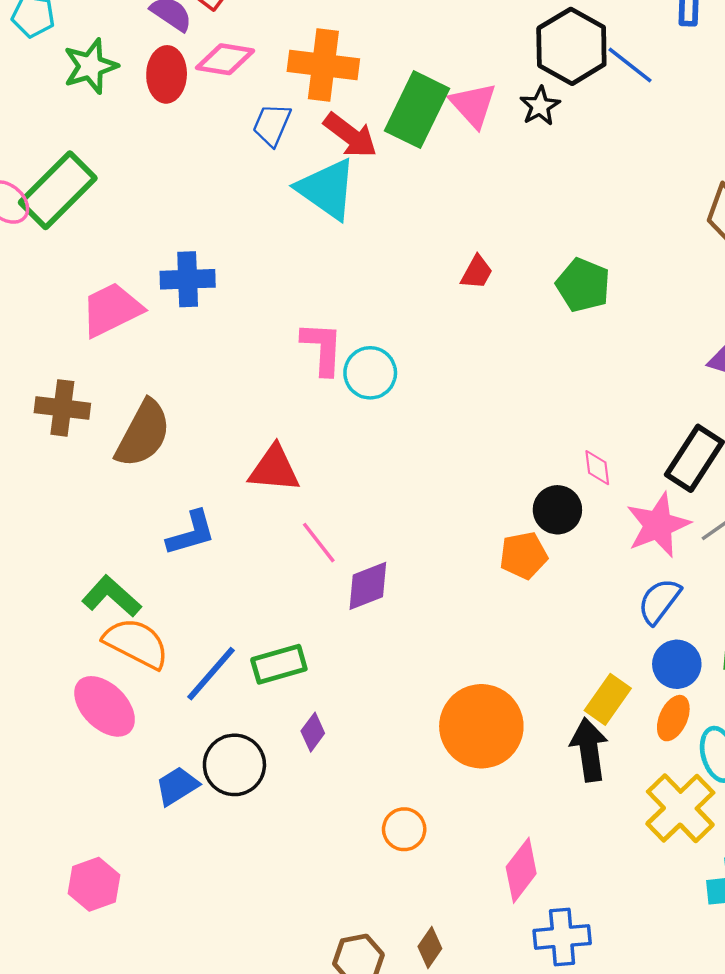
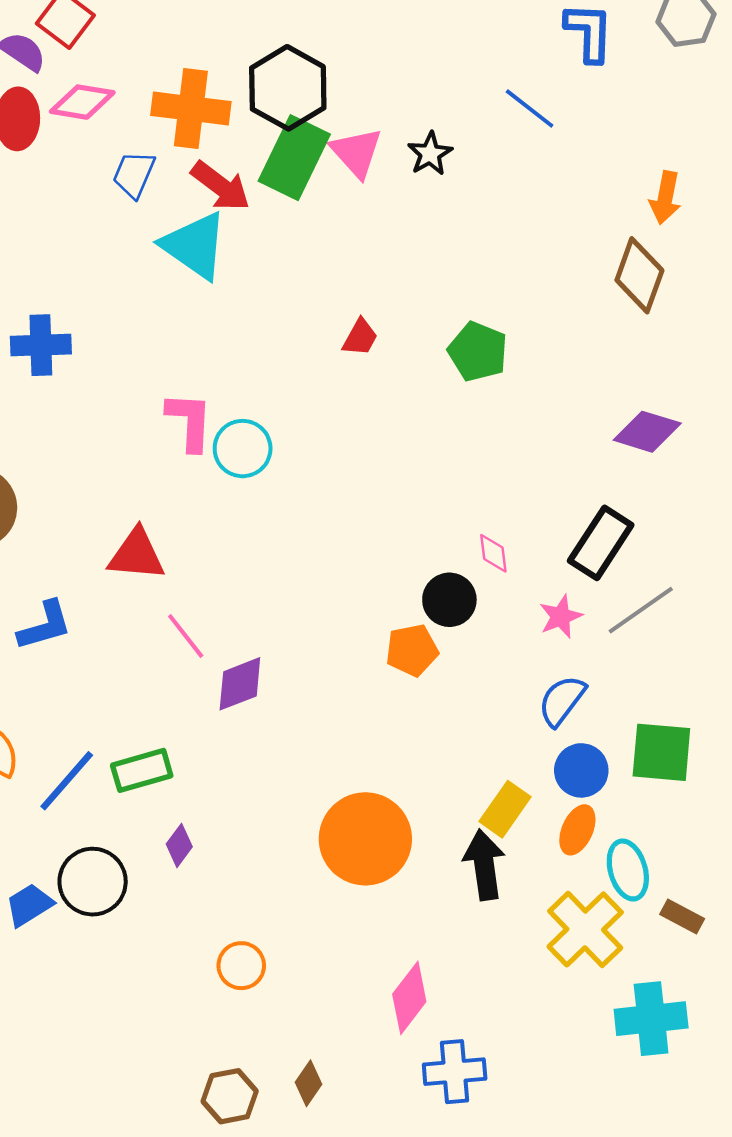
black hexagon: (571, 46) -> (288, 88), moved
pink star: (658, 525) -> (561, 617), size x0.6
orange circle: (404, 829) -> (241, 966), moved

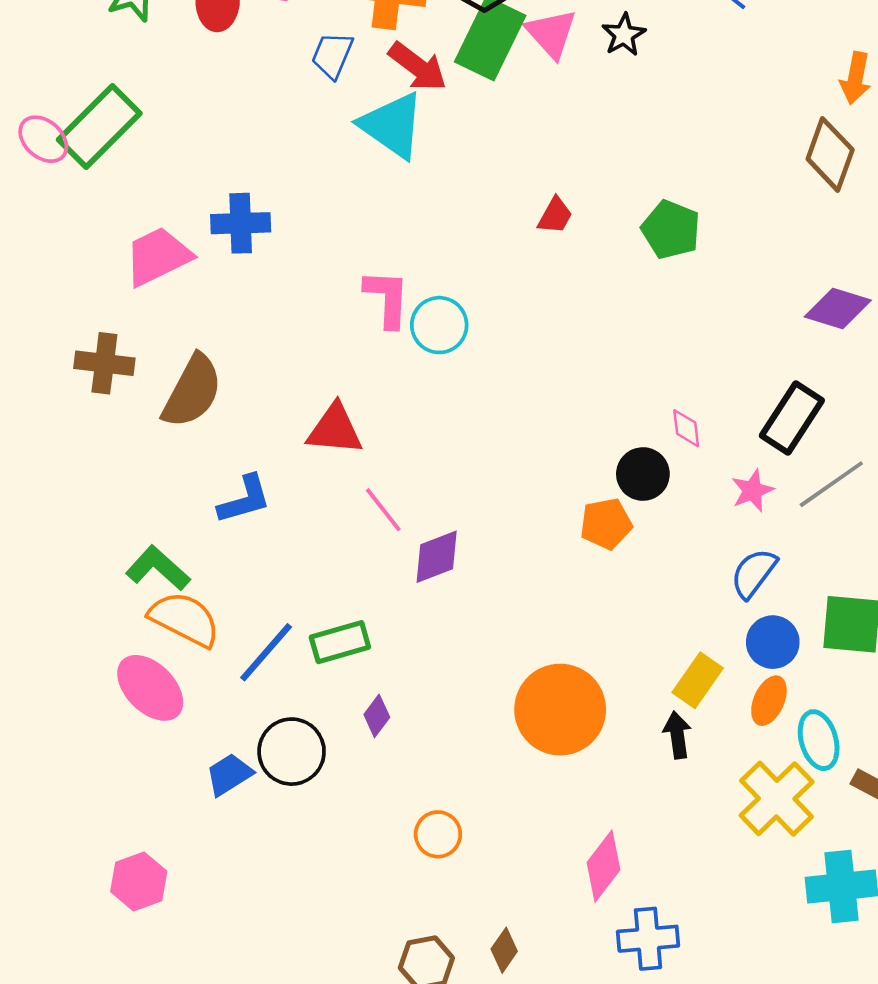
black arrow: (484, 865) -> (677, 735), size x0.7

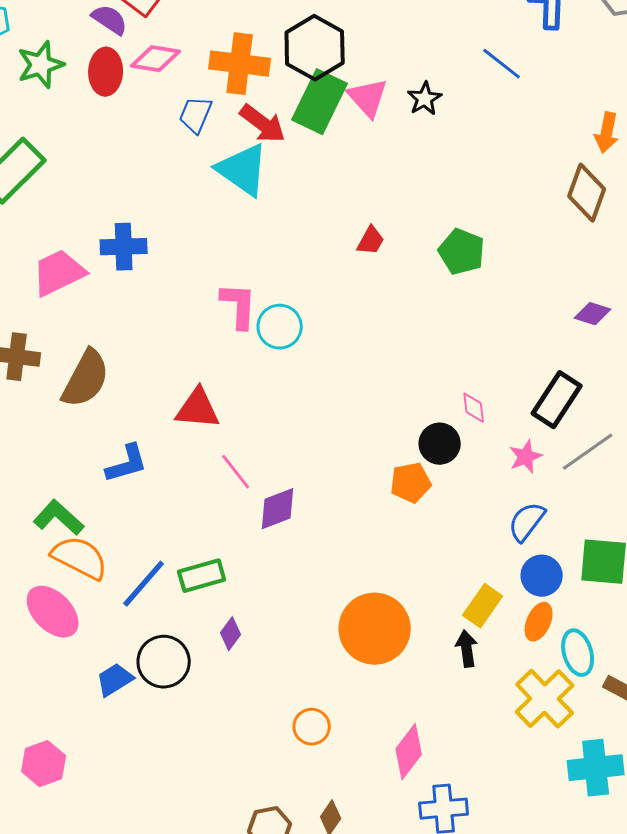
purple diamond: (838, 309) -> (593, 314), size x0.7
orange circle: (438, 834) -> (312, 727), moved

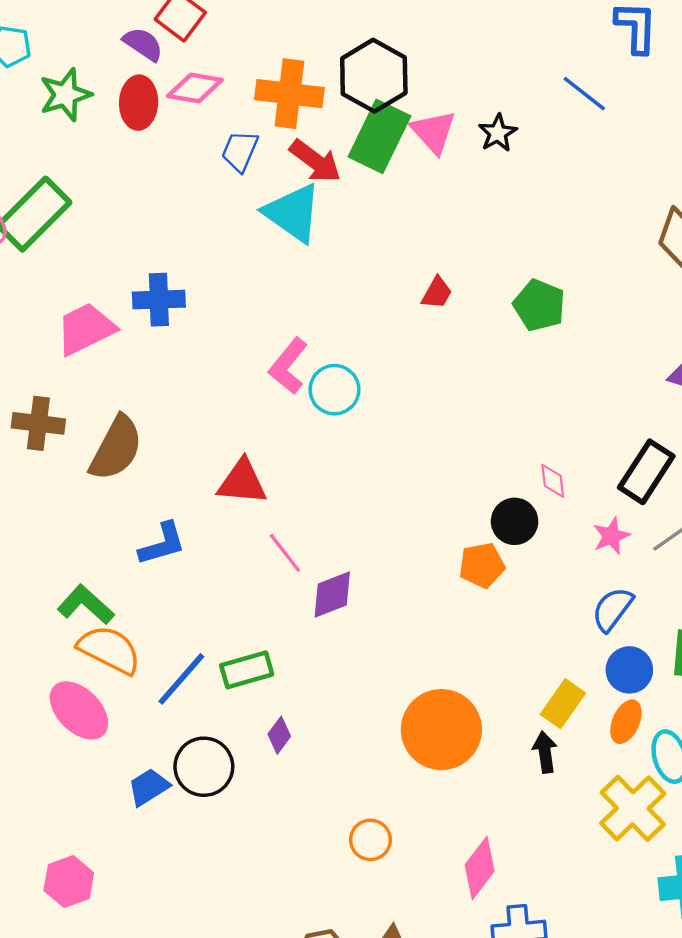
pink L-shape: (239, 306) -> (288, 366), turned -144

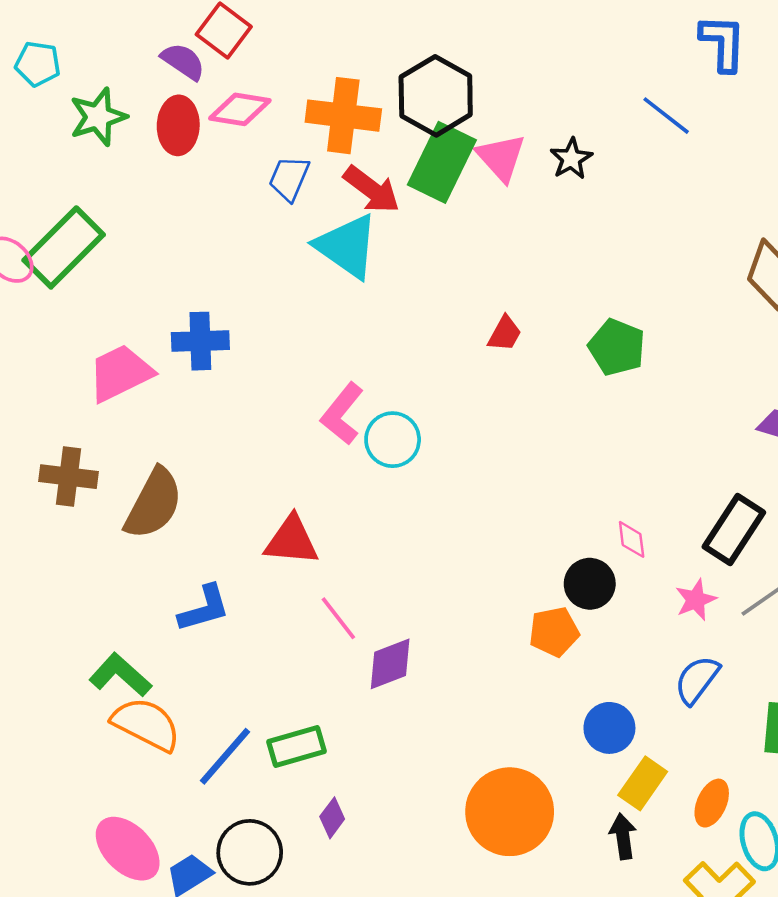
blue circle: (629, 670) -> (609, 728), moved
pink ellipse: (79, 710) -> (128, 849), moved

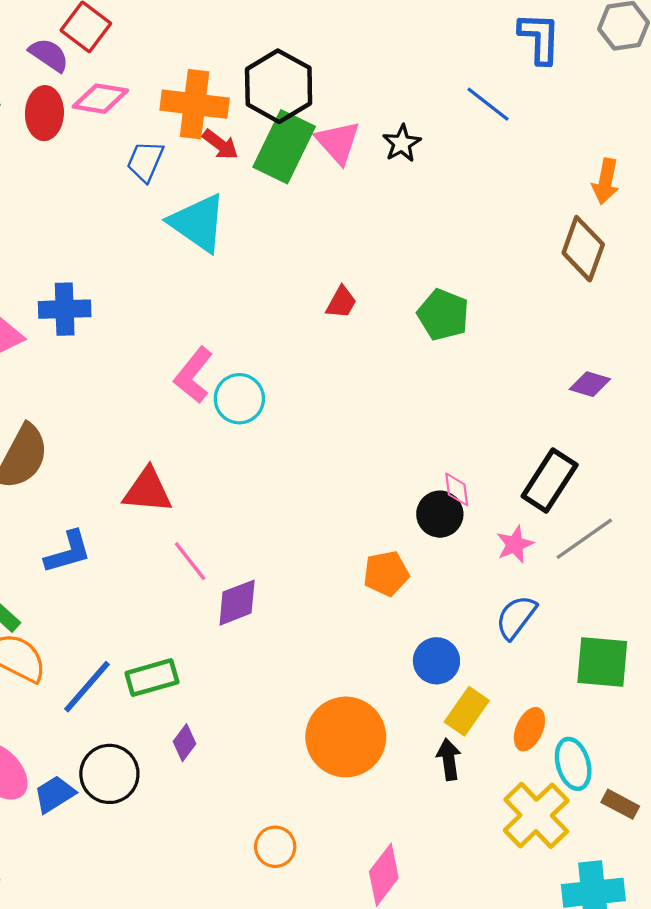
red arrow: (372, 189) -> (220, 144), moved, size x0.7
black circle: (590, 584) -> (440, 514), moved

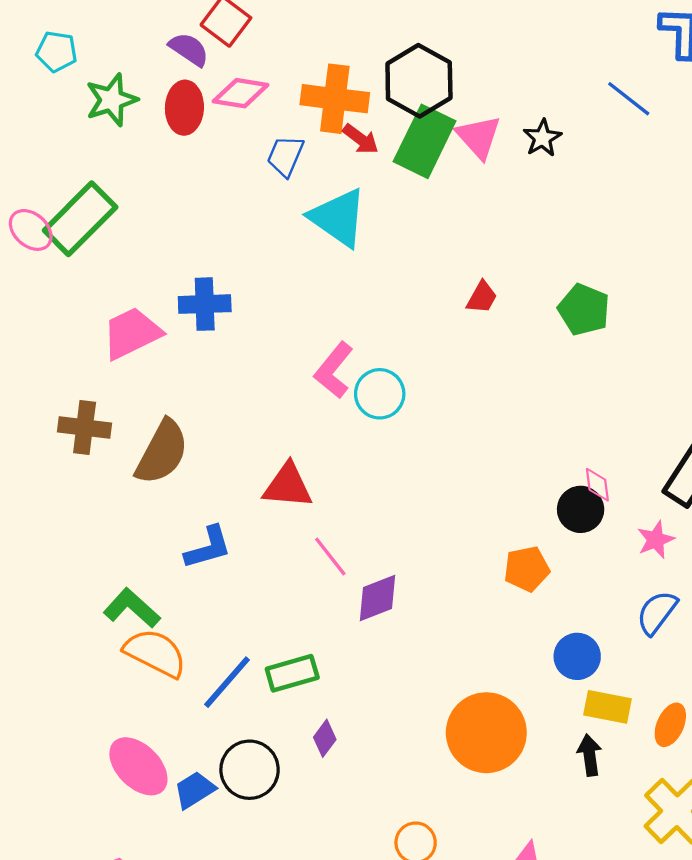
yellow rectangle: (467, 711) -> (607, 707), turned 66

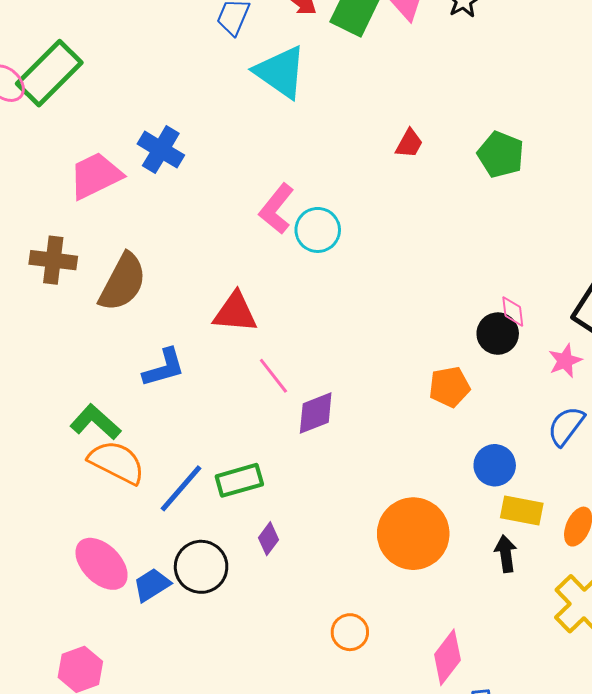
blue cross: (205, 304) -> (161, 150), turned 33

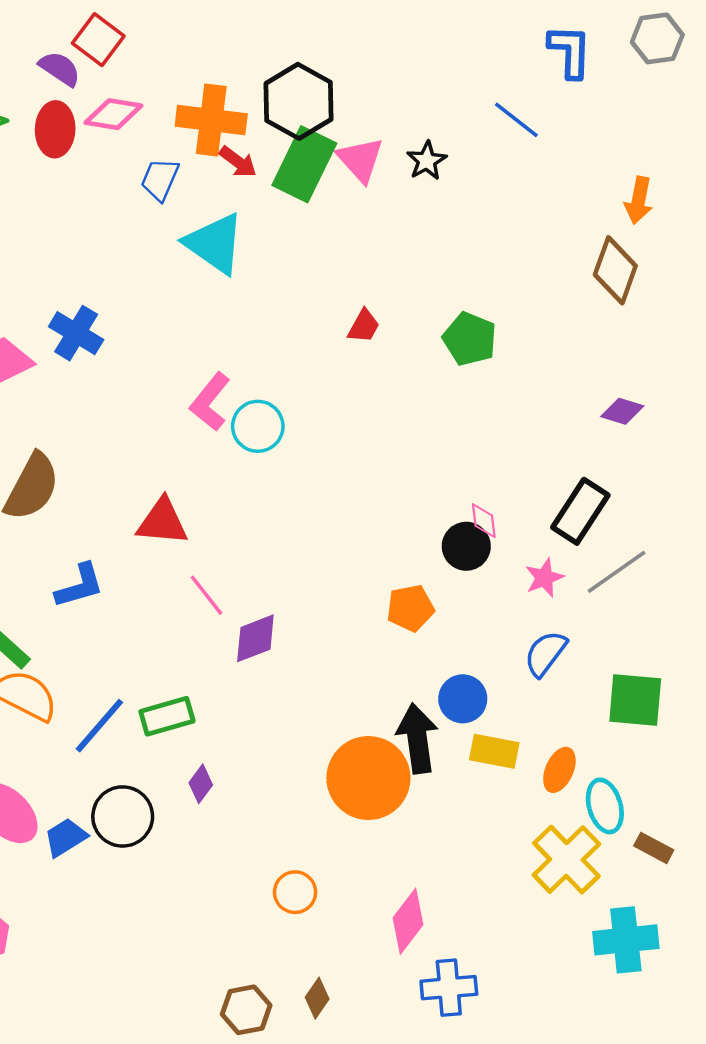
black arrow: (506, 554) -> (417, 738), moved, size x1.6

